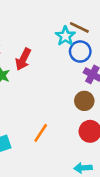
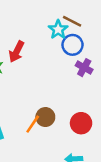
brown circle: (84, 101) -> (45, 117), moved

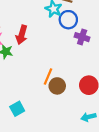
orange line: (33, 124) -> (48, 76), moved

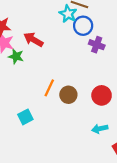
red arrow: (22, 35) -> (33, 40), turned 102
orange line: (48, 76) -> (49, 88), moved

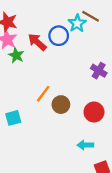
blue circle: (83, 26) -> (59, 36), moved
purple cross: (97, 45) -> (99, 71), moved

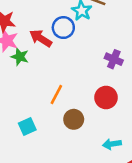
brown circle: (61, 105) -> (74, 119), moved
red circle: (94, 112) -> (106, 98), moved

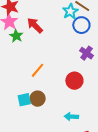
blue circle: (63, 28) -> (81, 25), moved
brown circle: (74, 119) -> (38, 99), moved
cyan square: (27, 126) -> (24, 100), moved

